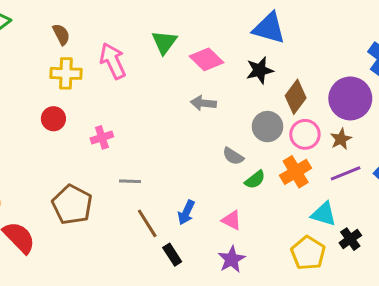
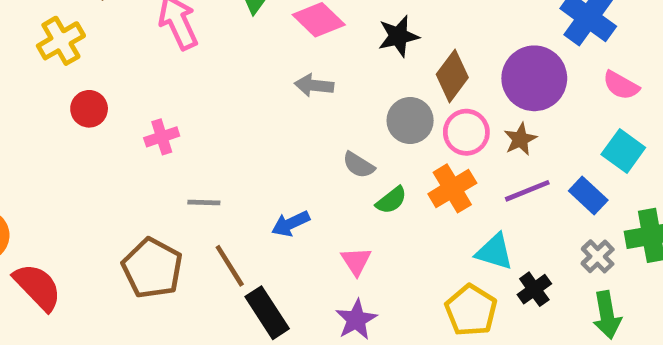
yellow cross: (66, 73) -> (61, 41), moved, turned -32
brown pentagon: (72, 205) -> (152, 268), moved
blue arrow: (186, 212) -> (291, 224), moved, turned 40
pink triangle: (232, 220) -> (356, 261), turned 30
black rectangle: (172, 255) -> (267, 313), size x1.5

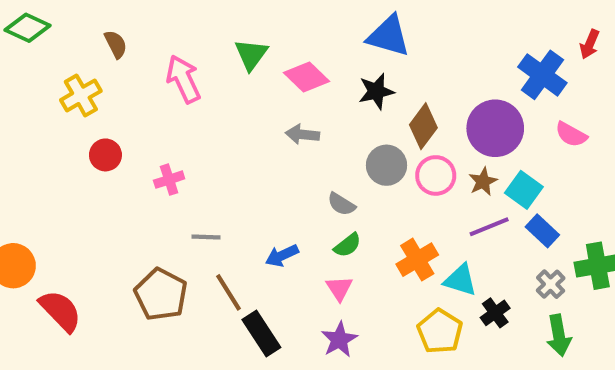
cyan square: (623, 151) -> (524, 190), moved
orange cross: (452, 188) -> (417, 260), moved
green semicircle: (391, 200) -> (348, 245), moved

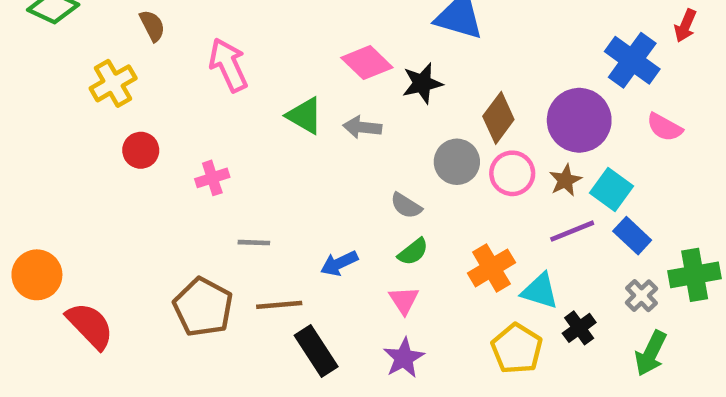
green triangle: (251, 54) -> (305, 116), moved, turned -36
black star: (376, 91) -> (422, 83), moved
brown line: (229, 292) -> (279, 305), turned -63
green arrow: (559, 335) -> (651, 353), turned 36

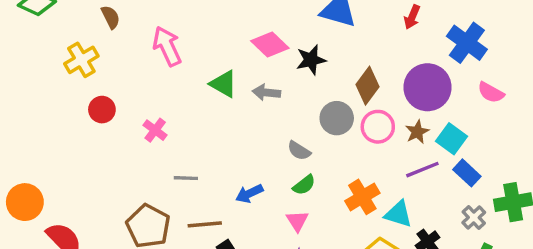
red arrow: (685, 26) -> (412, 17), moved
pink cross: (212, 178) -> (155, 130), turned -35

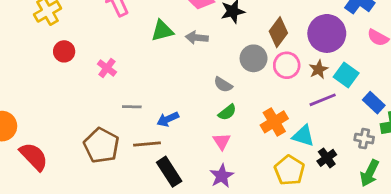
green triangle: (224, 84) -> (162, 31), turned -45
blue rectangle: (467, 173) -> (374, 103), moved
blue arrow: (249, 194) -> (168, 119), moved
gray cross: (474, 218) -> (364, 139), turned -36

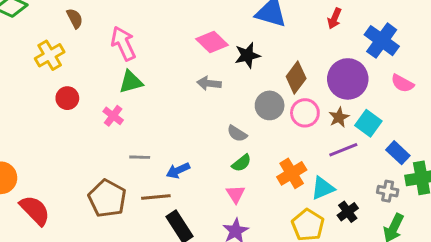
green triangle: (162, 31) -> (131, 82), moved
cyan triangle: (303, 136) -> (323, 188), turned -40

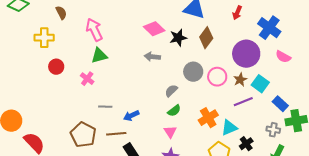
yellow cross: (50, 55) -> (44, 38), turned 30
brown diamond: (296, 77) -> (206, 38), moved
gray semicircle: (237, 134) -> (171, 91), turned 104

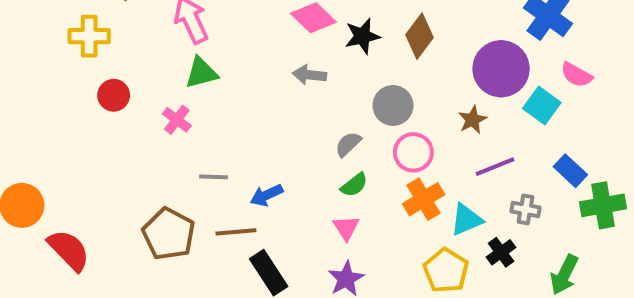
pink circle: (217, 77) -> (413, 152), moved
brown star: (240, 80) -> (472, 120), moved
cyan square: (260, 84) -> (542, 105), moved
gray cross: (273, 130) -> (526, 209), moved

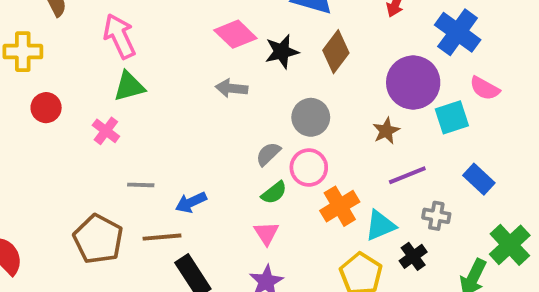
cyan square: (542, 105) -> (452, 117), turned 36
pink circle: (413, 152) -> (309, 168), moved
green cross: (603, 205) -> (510, 245), moved, turned -33

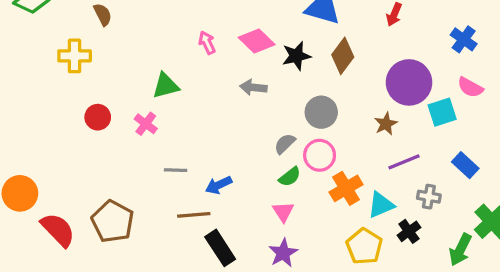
blue cross: (458, 32) -> (464, 39), moved, size x0.7
pink arrow: (119, 36) -> (207, 43), moved, size x0.6
red circle: (46, 108) -> (98, 117), moved
brown pentagon: (98, 239) -> (113, 221), moved

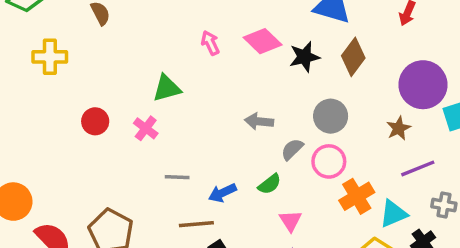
yellow cross: (75, 56) -> (50, 57), moved
gray arrow: (253, 87) -> (259, 121), moved
green semicircle: (290, 177) -> (270, 184), moved

